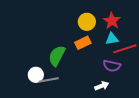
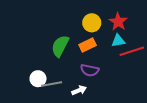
green semicircle: (57, 56) -> (60, 46), moved
purple semicircle: (112, 66) -> (90, 70), moved
white arrow: (102, 86) -> (79, 90), moved

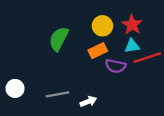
green semicircle: (60, 46) -> (59, 39), moved
purple semicircle: (90, 70) -> (115, 66), moved
white circle: (38, 79) -> (15, 88), moved

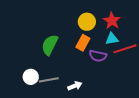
green semicircle: (59, 39) -> (50, 45), moved
orange rectangle: (98, 51) -> (83, 43), turned -35
white circle: (15, 88) -> (31, 77), moved

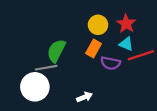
cyan triangle: (112, 39) -> (126, 44), turned 32
white circle: (31, 77) -> (35, 87), size x1.6
gray line: (49, 80) -> (46, 68), moved

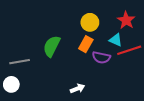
red star: (126, 24) -> (126, 20), moved
gray line: (46, 68) -> (20, 62), moved
white circle: (35, 87) -> (11, 84), moved, size x0.6

